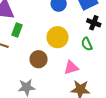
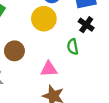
yellow circle: (57, 37) -> (44, 19), moved

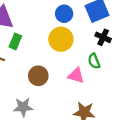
pink triangle: (49, 69) -> (76, 75), moved, turned 30

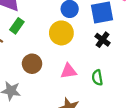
green semicircle: (94, 61) -> (97, 78), moved
pink triangle: (76, 75) -> (69, 71), turned -36

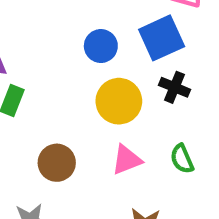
yellow circle: (61, 33) -> (119, 101), moved

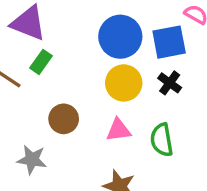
blue circle: (101, 46) -> (120, 37), size x1.6
green semicircle: (182, 159) -> (162, 140), size x1.4

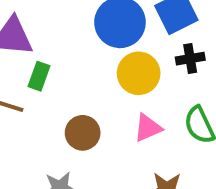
black cross: (170, 83) -> (190, 59), turned -30

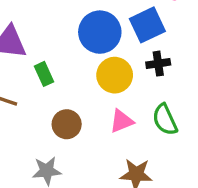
green rectangle: (39, 76) -> (44, 74), moved, turned -45

